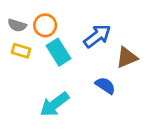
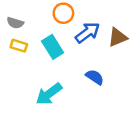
orange circle: (45, 25) -> (63, 13), moved
brown triangle: (127, 57) -> (118, 37), moved

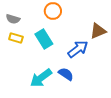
blue arrow: (87, 32) -> (78, 49), moved
blue semicircle: (95, 77) -> (66, 74), moved

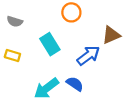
orange circle: (53, 11) -> (71, 12), moved
yellow rectangle: (16, 38) -> (12, 56), moved

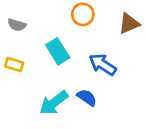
brown triangle: (111, 35) -> (129, 24), moved
blue arrow: (88, 56) -> (103, 64), turned -110

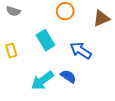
gray semicircle: (17, 25) -> (13, 11), moved
yellow rectangle: (14, 64) -> (11, 50), turned 56

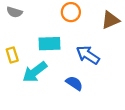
cyan rectangle: (46, 40) -> (49, 44), turned -60
cyan arrow: (42, 81) -> (35, 72), moved

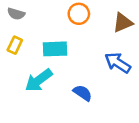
yellow rectangle: (12, 55) -> (15, 45), moved, turned 42
blue arrow: (88, 55) -> (118, 63), moved

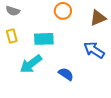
yellow rectangle: (15, 45) -> (12, 36), turned -40

